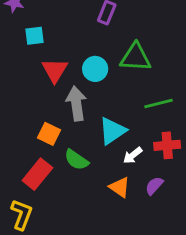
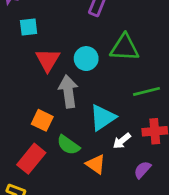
orange triangle: (120, 187) -> (96, 164), moved

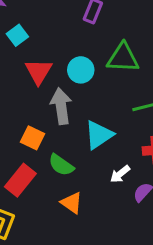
cyan square: (29, 27) -> (17, 35), turned -30
white arrow: (122, 141) -> (120, 174), moved
orange triangle: (96, 164) -> (72, 203), moved

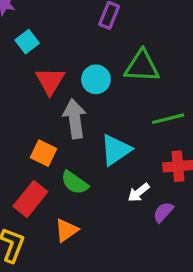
orange triangle: (72, 203) -> (66, 230), moved, turned 50

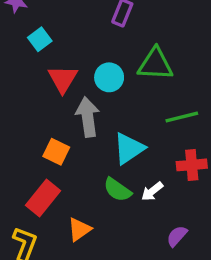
green semicircle: (75, 183) -> (117, 190), moved
purple semicircle: (163, 212) -> (177, 236), moved

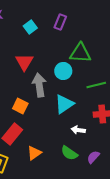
cyan square: (40, 39) -> (30, 27), moved
cyan circle: (109, 77) -> (63, 71), moved
green semicircle: (117, 190) -> (69, 153), moved
white arrow: (152, 191) -> (78, 130), turned 48

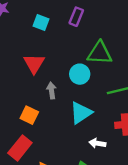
cyan square: (30, 27) -> (41, 22), turned -32
gray arrow: (39, 85) -> (52, 91), size x0.6

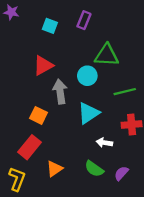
red triangle: (34, 64) -> (43, 66), turned 30
gray arrow: (52, 91) -> (60, 92), size x1.5

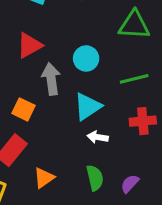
green triangle: (107, 55) -> (134, 25), moved
white arrow: (104, 143) -> (98, 137), moved
green semicircle: (94, 169) -> (95, 178), turned -138

